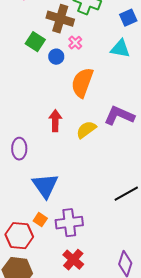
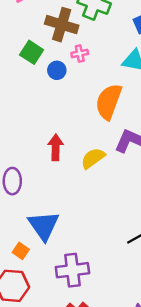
pink cross: (75, 43) -> (80, 53), turned 32
orange semicircle: (82, 83) -> (109, 102), moved
orange square: (40, 220) -> (21, 251), moved

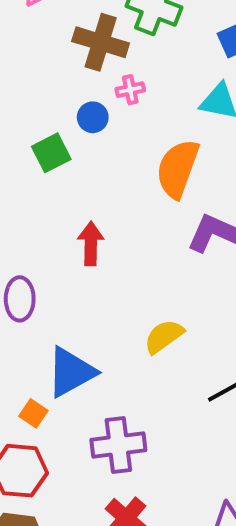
green square: (32, 52) -> (51, 153), moved, turned 30
yellow semicircle: (93, 158) -> (164, 336), moved
blue triangle: (44, 226) -> (71, 372), turned 36

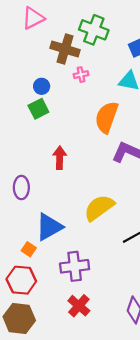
blue circle: (93, 117) -> (42, 86), moved
yellow semicircle: (164, 336) -> (99, 208), size x1.4

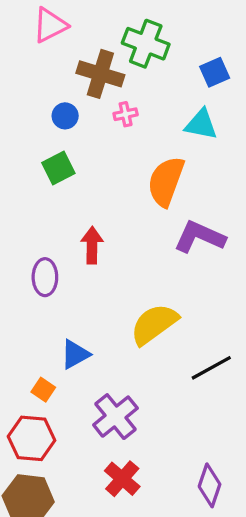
blue circle: (42, 86) -> (65, 116), moved
purple ellipse: (21, 187) -> (45, 277), moved
blue triangle: (49, 227) -> (75, 354), size x0.7
purple cross: (75, 266) -> (115, 417), turned -32

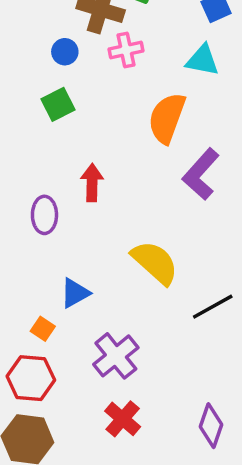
pink cross: (126, 114) -> (126, 50), size x1.4
purple L-shape: (199, 237) -> (201, 174), turned -72
yellow semicircle: (154, 324) -> (155, 262), turned 78

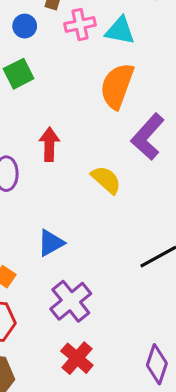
cyan triangle: (203, 60) -> (120, 31), moved
yellow semicircle: (155, 262) -> (106, 180), moved, size x0.7
blue triangle: (75, 293) -> (51, 243), moved

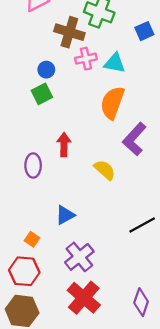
blue circle: (25, 26) -> (46, 70), moved
red cross: (77, 358) -> (84, 298), size x1.4

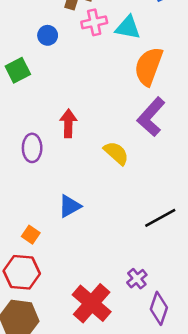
green square: (42, 94) -> (18, 70), moved
orange semicircle: (112, 103) -> (149, 66), moved
purple cross: (79, 257) -> (137, 279), moved, size x0.6

